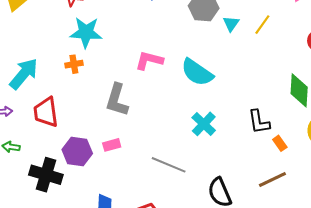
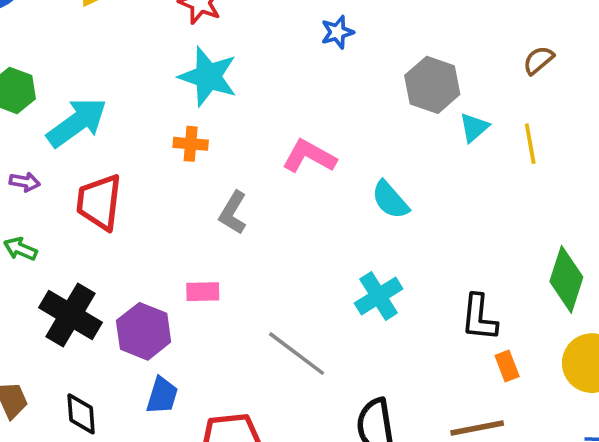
yellow line: (262, 25) -> (530, 144), turned -60
orange cross: (74, 64) -> (191, 144), moved
cyan semicircle: (197, 72) -> (390, 200), size x0.7
gray L-shape: (117, 100) -> (233, 213), size x0.7
purple hexagon: (77, 151) -> (144, 331), moved

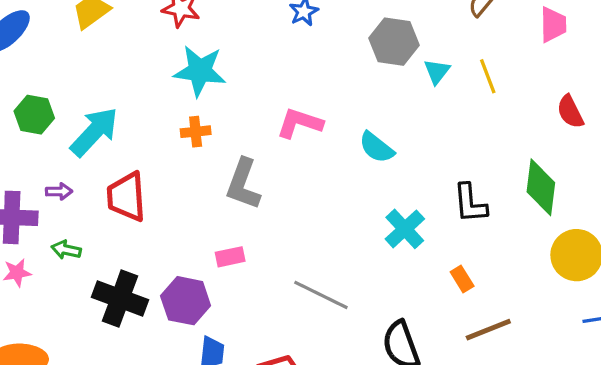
gray L-shape: (233, 213) -> (243, 184), size x1.4
cyan cross: (379, 296) -> (405, 229), moved
black L-shape: (479, 318) -> (470, 203), moved
orange rectangle: (507, 366) -> (462, 279), moved

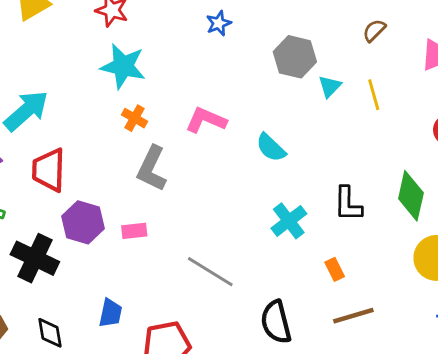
orange cross: (196, 132) -> (135, 118), moved, turned 30
purple hexagon: (186, 301) -> (83, 222), moved

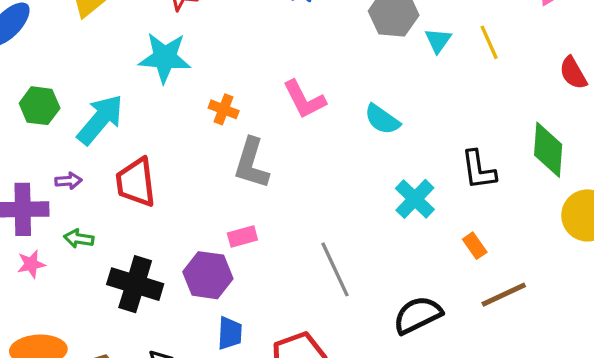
cyan star: (123, 66) -> (165, 58), moved
pink L-shape: (206, 120) -> (304, 99), turned -132
purple hexagon: (83, 222) -> (208, 275), moved
gray line: (210, 272) -> (335, 269), turned 42
black semicircle: (276, 322) -> (418, 315), turned 87

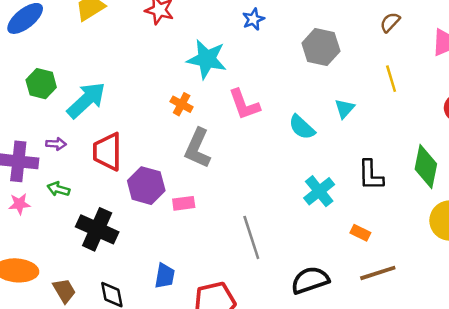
cyan triangle: (438, 40) -> (345, 109), moved
cyan star: (165, 58) -> (207, 59), moved
orange rectangle: (475, 246) -> (360, 233), turned -36
purple hexagon: (208, 275) -> (146, 186), moved

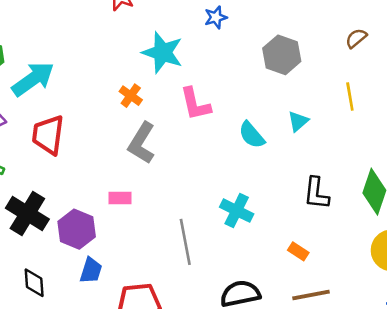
purple hexagon: (146, 186) -> (77, 229), moved
cyan cross: (319, 191) -> (237, 211), moved, turned -32

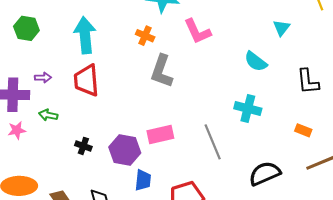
cyan arrow: (33, 79) -> (85, 35), moved, turned -48
cyan semicircle: (252, 135) -> (256, 62), moved
pink rectangle: (120, 198) -> (160, 134), moved, size x1.4
black cross: (27, 214) -> (83, 146), size x0.5

